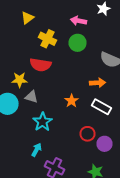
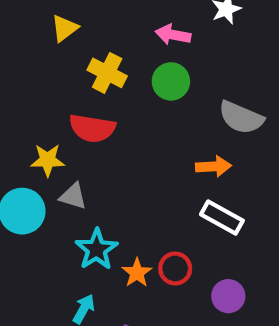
orange star: (72, 101) -> (137, 273), moved
red circle: (88, 134) -> (175, 268), moved

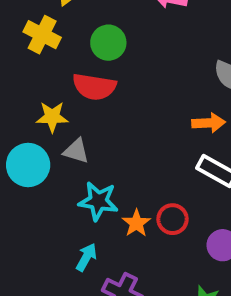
yellow cross: (107, 73) -> (42, 35), moved
green circle: (171, 81) -> (108, 43), moved
cyan star: (96, 249) -> (98, 201), turned -30

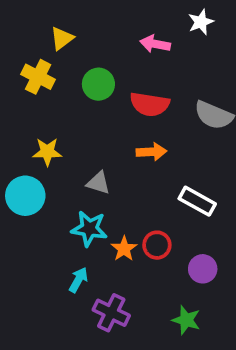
red semicircle: (94, 87) -> (150, 104), moved
orange arrow: (209, 123) -> (151, 152), moved
gray triangle: (76, 151) -> (98, 183), moved

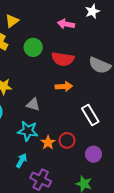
white rectangle: (197, 201) -> (90, 115), turned 30

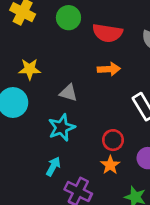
cyan star: (28, 131) -> (62, 128), turned -30
orange star: (48, 143) -> (110, 165), moved

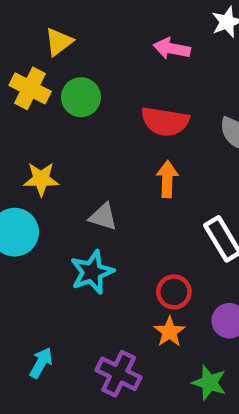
green circle: (68, 18) -> (81, 97), moved
orange arrow: (109, 69) -> (167, 179), turned -85
cyan arrow: (53, 166) -> (41, 363), moved

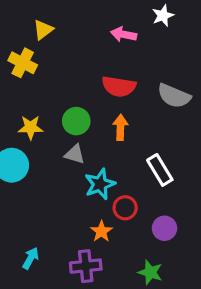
green circle: (81, 97) -> (76, 121), moved
cyan star: (92, 272) -> (100, 184), moved
orange star: (169, 332) -> (101, 231), moved
purple cross: (119, 374) -> (86, 266), turned -32

